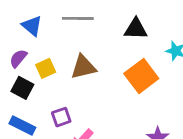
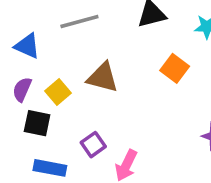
brown triangle: (83, 67) -> (103, 77), turned 44
orange square: (141, 76) -> (175, 68), size x0.7

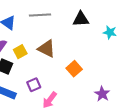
orange square: (175, 68) -> (74, 69), moved

